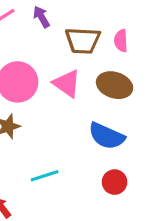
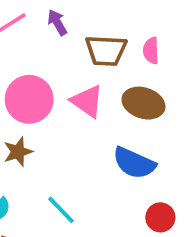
cyan line: (45, 176) -> (61, 210), turned 64
red circle: (115, 182) -> (160, 217), moved

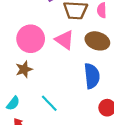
blue semicircle: (134, 163) -> (92, 76), turned -120

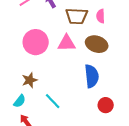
pink triangle: (65, 40) -> (67, 43), turned -36
brown star: (24, 69) -> (30, 80), moved

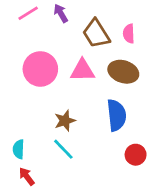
brown trapezoid: (77, 16) -> (96, 34), turned 55
brown star: (30, 80) -> (65, 121), moved
cyan semicircle: (20, 101) -> (19, 149), turned 144

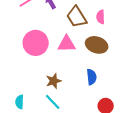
blue semicircle: (117, 115) -> (92, 77), size x0.7

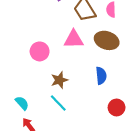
pink circle: (36, 43) -> (40, 51), moved, size x0.7
cyan semicircle: (20, 102) -> (22, 103), turned 136

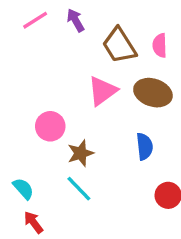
pink triangle: (74, 39) -> (102, 91), turned -35
pink circle: (40, 51) -> (50, 126), moved

